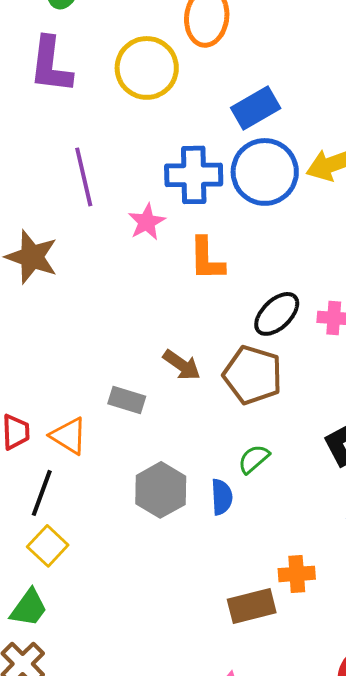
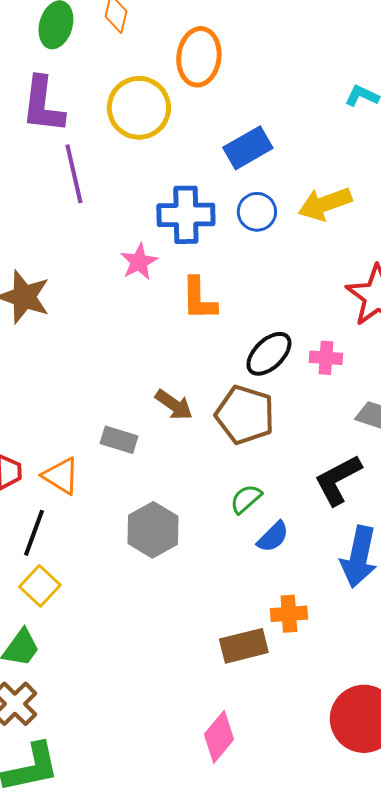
blue circle: (265, 172) -> (257, 212), size x0.6
purple line: (84, 177) -> (74, 174), moved
blue semicircle: (222, 497) -> (273, 537), moved, turned 48

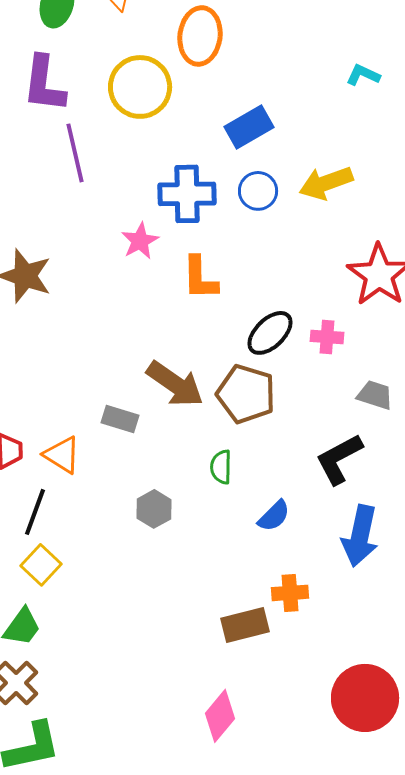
brown arrow: (174, 405) -> (175, 384), size x1.5
green semicircle: (246, 499) -> (221, 467), moved, turned -48
gray hexagon: (153, 530) -> (154, 509), size x0.7

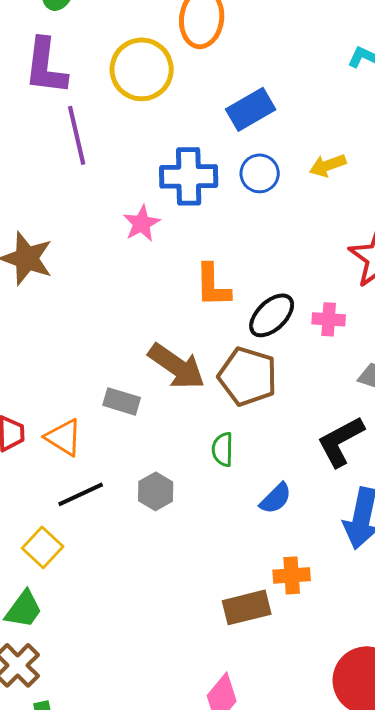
yellow arrow: (326, 183) -> (328, 165), size x0.7
orange L-shape: (200, 278) -> (213, 285), moved
black line: (35, 512) -> (81, 494), moved, turned 45

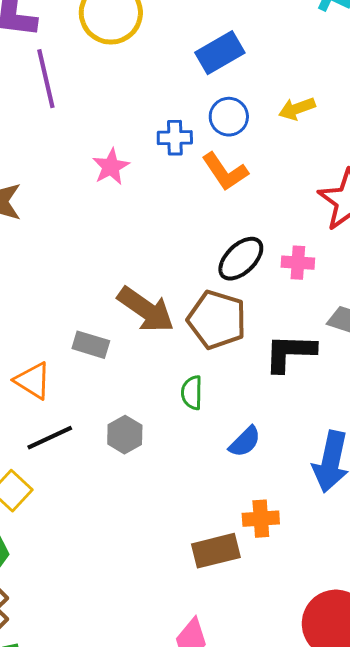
blue cross: (189, 176) -> (175, 138), moved, size x0.6
orange L-shape: (213, 285) -> (225, 172), moved, turned -33
black L-shape: (341, 441) -> (290, 353), moved, turned 30

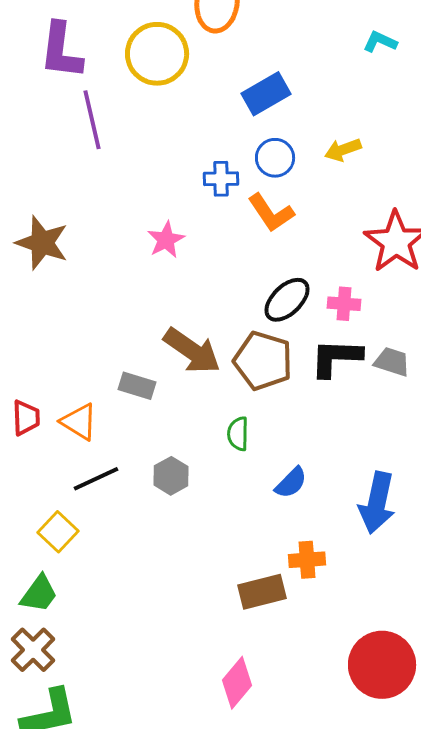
pink star: (111, 167) -> (166, 240), moved
black L-shape: (290, 353) -> (336, 358), moved

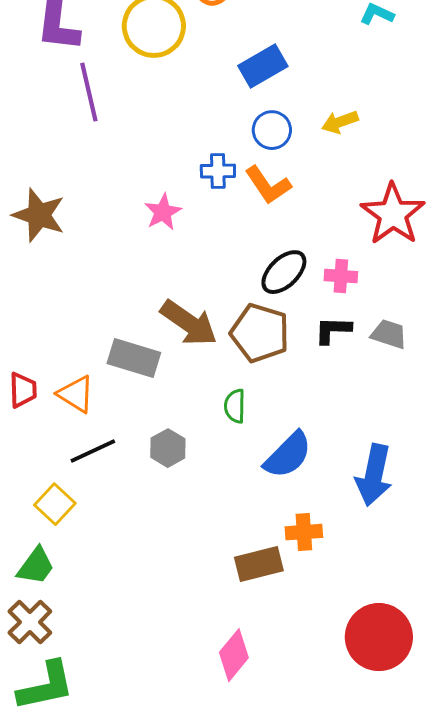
blue cross: (221, 179) -> (218, 171), moved
black L-shape: (336, 358) -> (333, 330), size x0.7
gray rectangle: (137, 386) -> (134, 358), size x1.4
blue semicircle: (291, 483) -> (288, 455), size x1.5

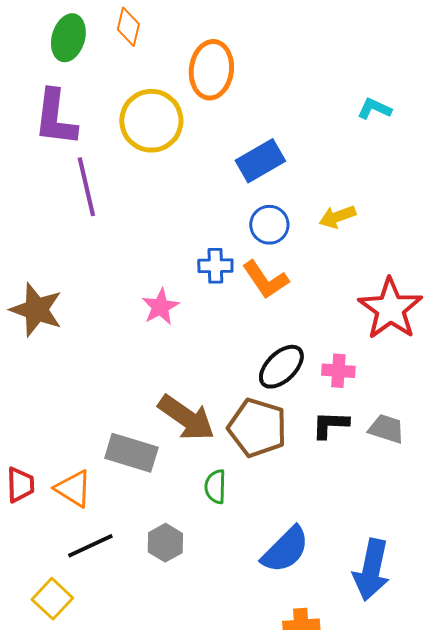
green semicircle: (235, 406) -> (215, 487), moved

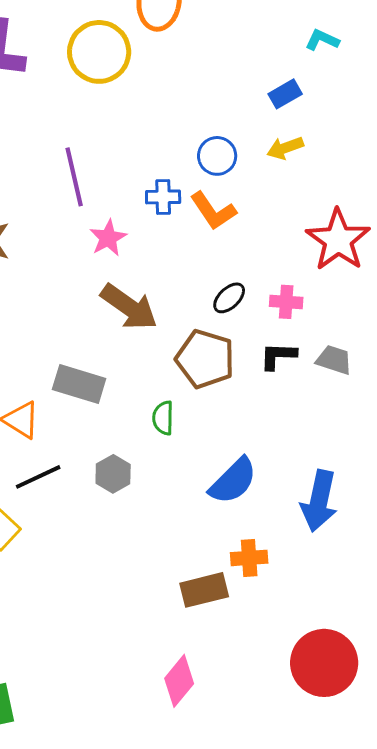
blue rectangle: (260, 161) -> (285, 94), moved, size x0.7
purple line: (86, 187) -> (74, 177), moved
black ellipse: (281, 367) -> (229, 298), size x0.7
brown arrow: (186, 418) -> (129, 307), moved

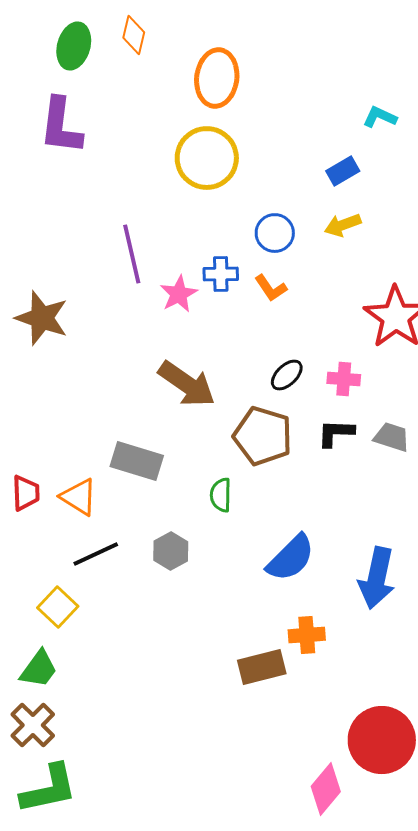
yellow circle: (99, 52) -> (207, 158), moved
orange L-shape: (213, 211) -> (271, 288), size x0.7
pink star: (108, 238) -> (179, 294), moved
pink diamond: (179, 681) -> (326, 789), moved

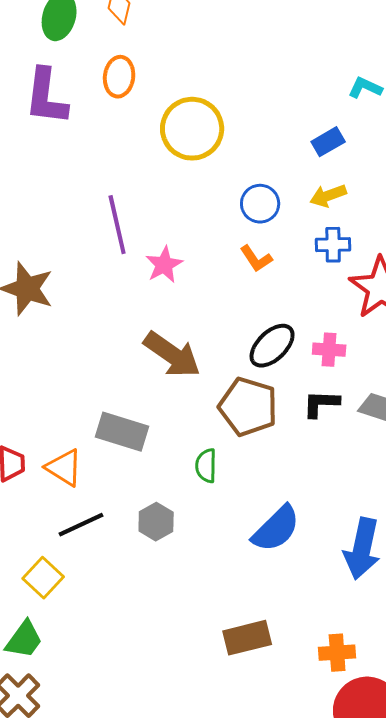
orange ellipse: (217, 78) -> (119, 77), moved, size x0.7
blue cross: (221, 274) -> (333, 245), moved
black ellipse: (287, 375) -> (272, 346), size x1.4
orange cross: (307, 635) -> (337, 653), moved

